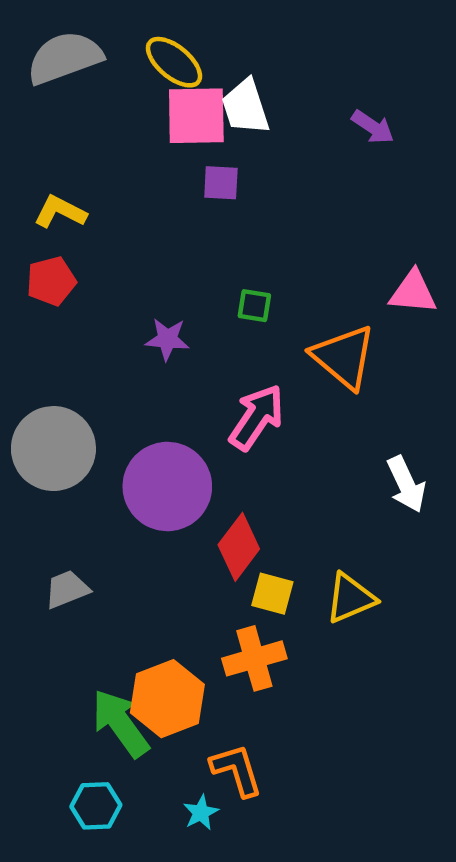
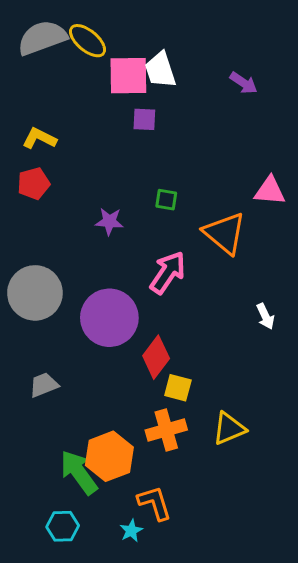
yellow ellipse: (174, 62) -> (87, 41), moved
white arrow: (406, 484) -> (265, 316), size x0.7
yellow triangle: (350, 598) -> (229, 429), moved

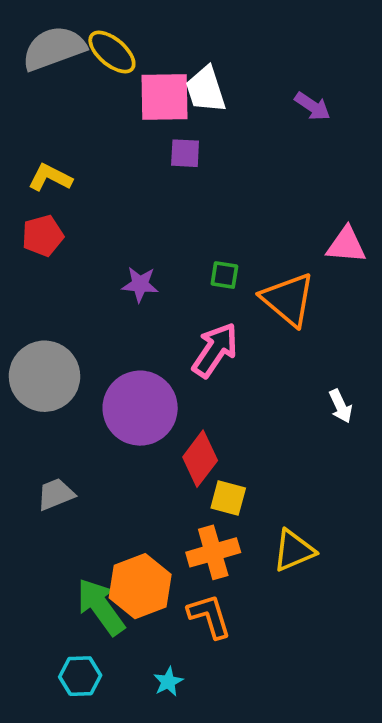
green square: (166, 200) -> (224, 275), moved
orange L-shape: (155, 503) -> (209, 616), moved

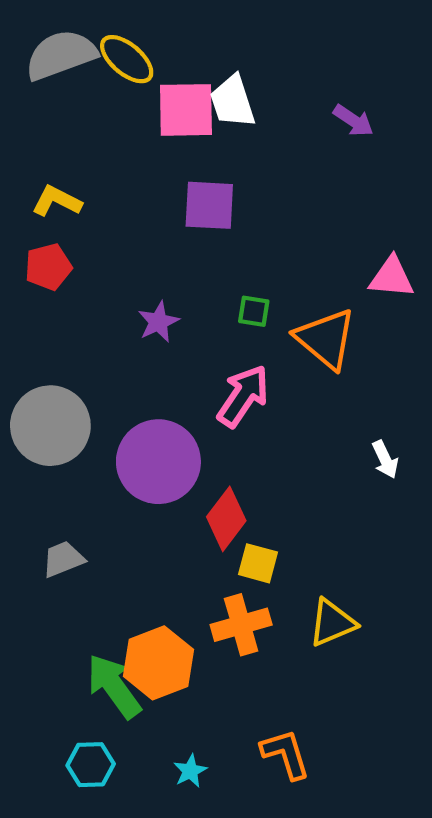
purple square: (185, 153) -> (209, 205), moved, size x1.5
purple star: (140, 284) -> (158, 322), turned -30
orange L-shape: (209, 616) -> (286, 754), moved

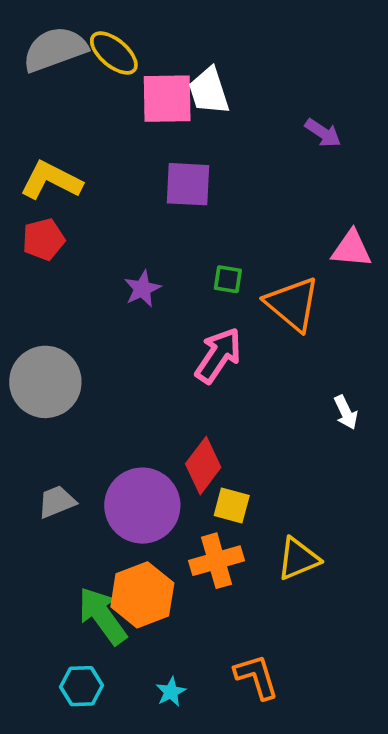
purple arrow: (353, 121) -> (323, 133), moved
yellow L-shape: (57, 201) -> (51, 180), size x1.4
purple circle: (158, 462) -> (142, 506), moved

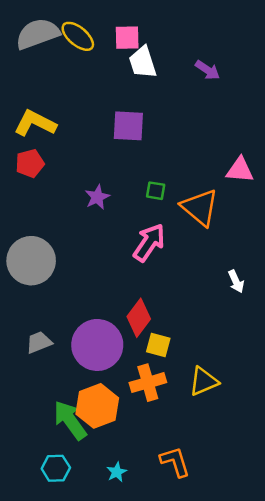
pink square: (167, 99) -> (127, 38), moved, size x0.7
purple arrow: (323, 133) -> (207, 70), moved

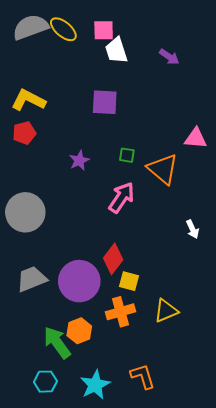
gray trapezoid: (39, 342) -> (32, 279), size x1.4
orange hexagon: (97, 406) -> (79, 331), size x0.7
cyan star: (117, 472) -> (95, 385), size x1.8

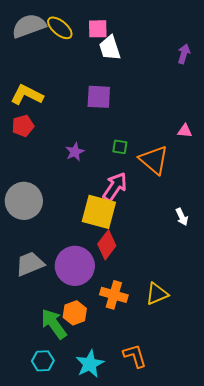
purple arrow: (169, 57) -> (184, 54), moved, turned -108
pink triangle: (196, 138) -> (185, 131), size x0.7
yellow square: (129, 281) -> (99, 212), moved, size x1.8
orange cross: (121, 312) -> (114, 295), turned 32

